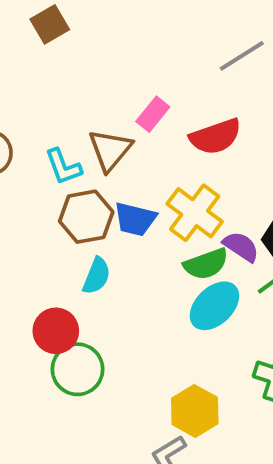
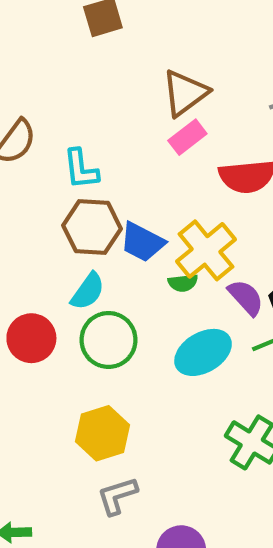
brown triangle: (110, 150) -> (185, 93), moved
green semicircle: (206, 264) -> (183, 283), moved, size x0.6
green circle: (78, 369) -> (108, 340), moved
yellow hexagon: (195, 411) -> (102, 433), moved

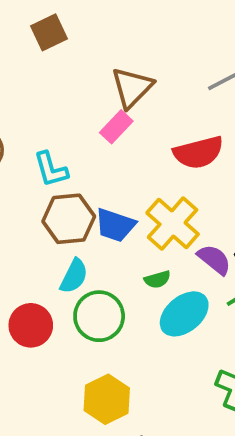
pink rectangle: (187, 137) -> (116, 127), moved
green semicircle: (183, 283) -> (157, 279), moved

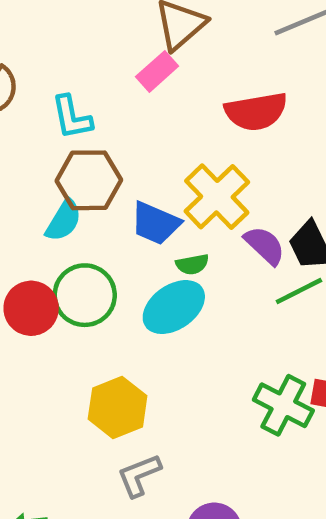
blue trapezoid: (115, 225) -> (155, 223), moved
cyan semicircle: (74, 276) -> (64, 220), moved
cyan ellipse: (184, 314) -> (174, 307), moved
green circle: (99, 316) -> (85, 295), moved

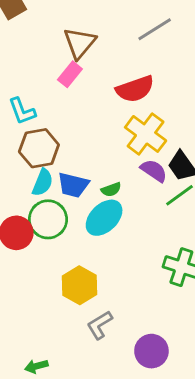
yellow cross: (217, 197) -> (146, 134), moved
cyan semicircle: (64, 220) -> (43, 182), moved
blue trapezoid: (155, 223) -> (73, 185), moved

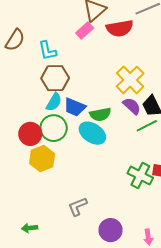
red semicircle: (135, 89) -> (120, 28), moved
green semicircle: (111, 190) -> (100, 114), size x1.5
cyan ellipse: (104, 218) -> (92, 133), turned 68
yellow hexagon: (80, 285) -> (42, 159), moved

